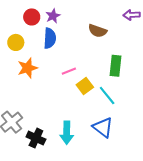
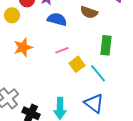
blue semicircle: (50, 38) -> (57, 19), moved, turned -78
yellow circle: (16, 42) -> (12, 15), moved

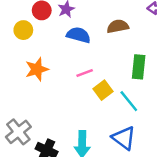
brown semicircle: (89, 12) -> (118, 26), turned 150

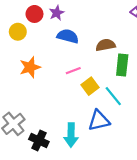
brown semicircle: (118, 26) -> (106, 45), moved
blue triangle: (124, 138) -> (99, 121), moved, turned -50

